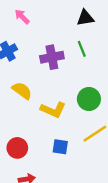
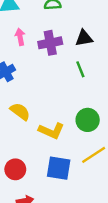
pink arrow: (22, 17) -> (20, 37), turned 35
purple cross: (52, 57) -> (50, 43), moved
blue square: (60, 147) -> (59, 168), size x1.5

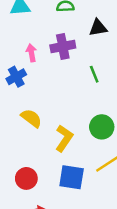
pink arrow: (20, 37) -> (31, 53), moved
black triangle: (84, 38) -> (98, 28), moved
yellow L-shape: (51, 131) -> (64, 138), turned -80

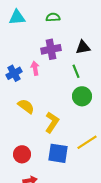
black triangle: (98, 28) -> (83, 47), moved
pink arrow: (31, 53) -> (35, 68), moved
green circle: (102, 127) -> (82, 96), moved

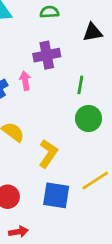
black triangle: (83, 47) -> (93, 32), moved
green line: (76, 71) -> (80, 85), turned 32

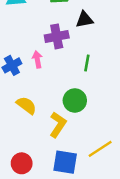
black triangle: (93, 32) -> (84, 20), moved
green circle: (89, 119) -> (75, 100), moved

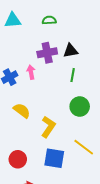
black triangle: (84, 20) -> (71, 51), moved
green circle: (75, 100) -> (80, 107), moved
yellow line: (100, 149) -> (84, 147), turned 70

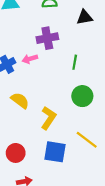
black triangle: (71, 51) -> (85, 17), moved
pink arrow: (31, 72) -> (30, 59), turned -96

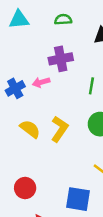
yellow L-shape: (48, 118) -> (59, 129), moved
blue square: (55, 152) -> (78, 199), moved

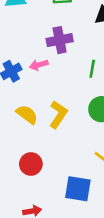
red circle: (25, 188) -> (31, 164), moved

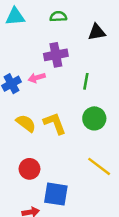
yellow L-shape: (58, 114) -> (55, 123), turned -55
blue square: (78, 189) -> (56, 194), moved

